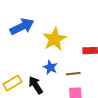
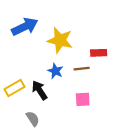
yellow star: (54, 39) -> (60, 40), turned -30
brown line: (73, 74) -> (82, 69), moved

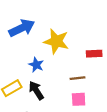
brown line: (82, 69) -> (77, 78), moved
blue star: (55, 71) -> (36, 65), moved

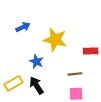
blue arrow: (22, 28) -> (23, 27), size x0.6

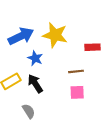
blue arrow: (23, 27) -> (21, 36), moved, size x1.6

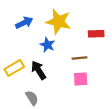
blue arrow: (21, 36) -> (24, 23), size x0.7
blue star: (35, 58) -> (47, 45), moved

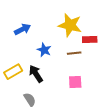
yellow star: (58, 22) -> (70, 25), moved
brown line: (79, 58) -> (74, 53), moved

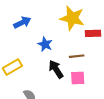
brown line: (74, 53) -> (77, 56), moved
black arrow: (36, 74) -> (56, 69), moved

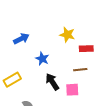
yellow star: (72, 18) -> (67, 35), size x0.7
brown line: (77, 56) -> (80, 70), moved

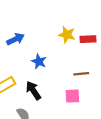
red rectangle: (86, 49) -> (88, 39), moved
black arrow: (52, 82) -> (33, 90), moved

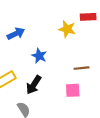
red rectangle: (88, 39) -> (88, 17), moved
black arrow: (33, 90) -> (34, 85), turned -114

